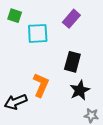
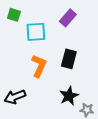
orange L-shape: (41, 85) -> (39, 66), moved
black star: (80, 90) -> (69, 96), moved

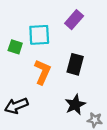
green square: (14, 15) -> (15, 47), moved

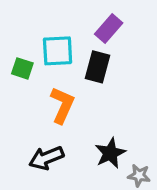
black rectangle: (75, 64) -> (97, 67), moved
black arrow: (16, 106) -> (46, 158), moved

